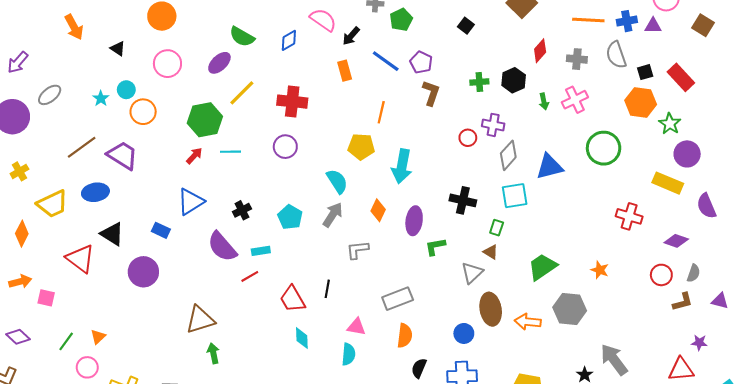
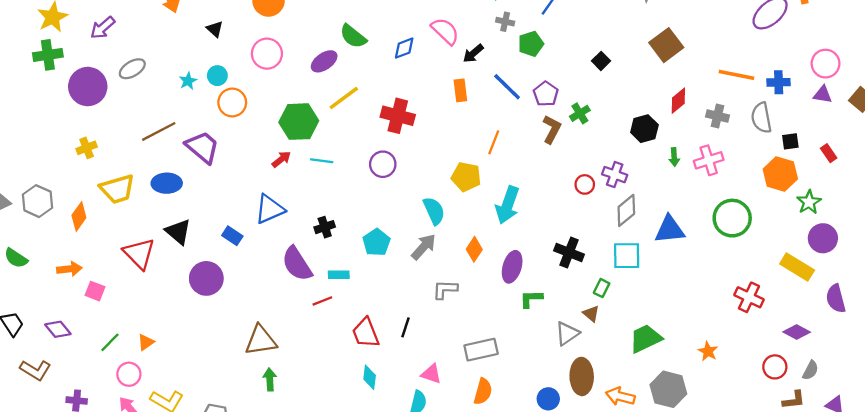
purple triangle: (653, 26) -> (823, 95), moved
red rectangle: (681, 77) -> (829, 153), size x0.6
green cross: (479, 82) -> (580, 113), moved, turned -36

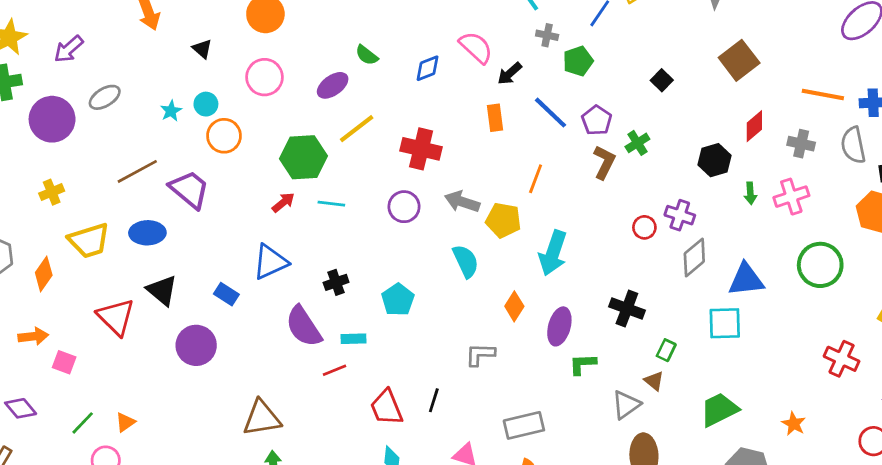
green semicircle: (353, 36) -> (367, 55), size x0.7
gray arrow: (424, 247) -> (462, 202), moved, turned -112
cyan square: (627, 256) -> (725, 323), moved

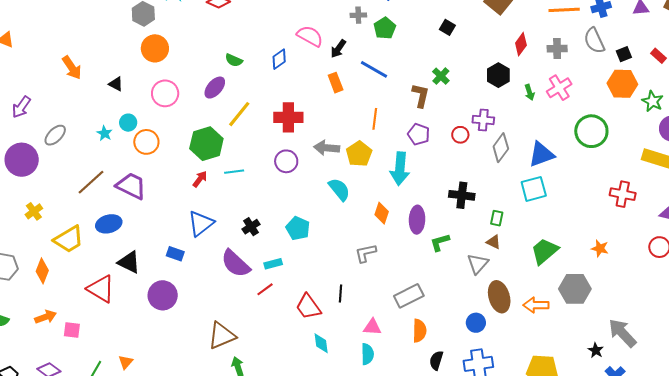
purple pentagon: (597, 120) -> (419, 134), moved
yellow pentagon: (503, 220) -> (359, 154), turned -30

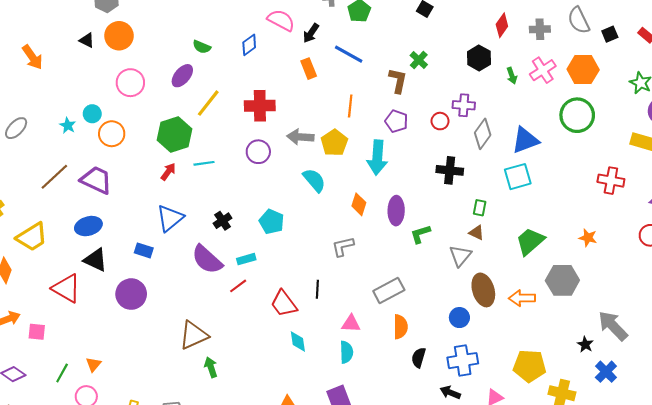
black triangle: (116, 84) -> (87, 40), moved
orange hexagon: (622, 84) -> (583, 70), moved
black cross: (462, 195) -> (450, 170), moved
blue ellipse: (109, 224) -> (88, 226), moved

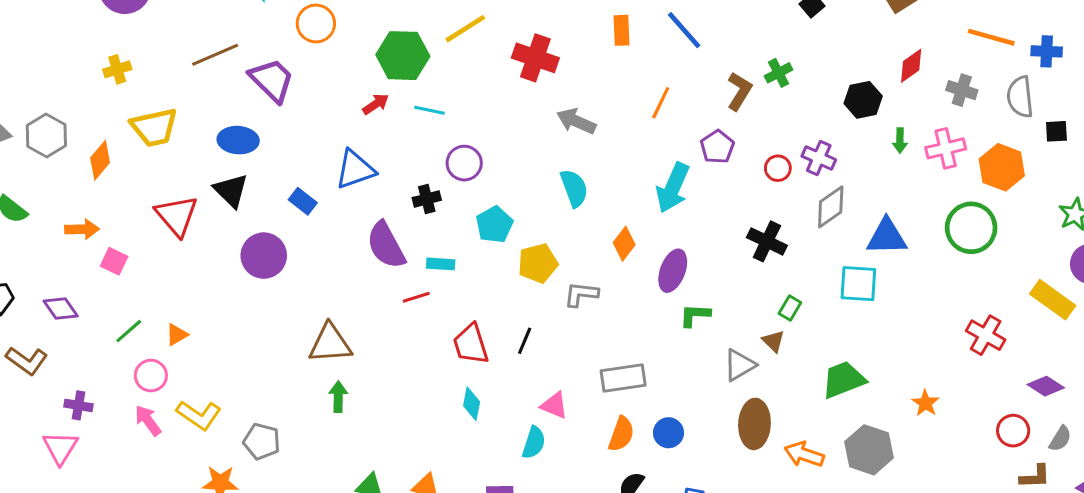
yellow pentagon: (334, 143) -> (538, 263), moved
purple circle: (258, 152) -> (464, 163), moved
blue circle: (459, 318) -> (668, 433), moved

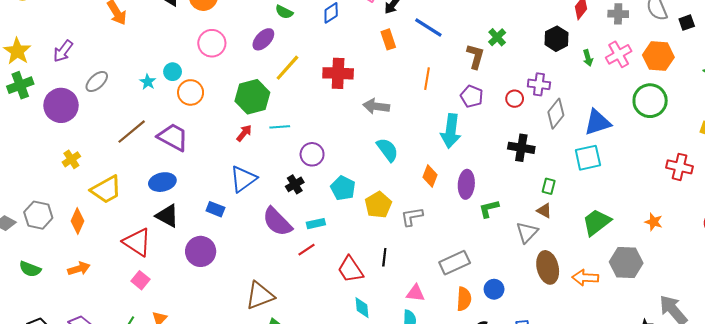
pink square: (114, 261) -> (141, 280), moved, turned 30

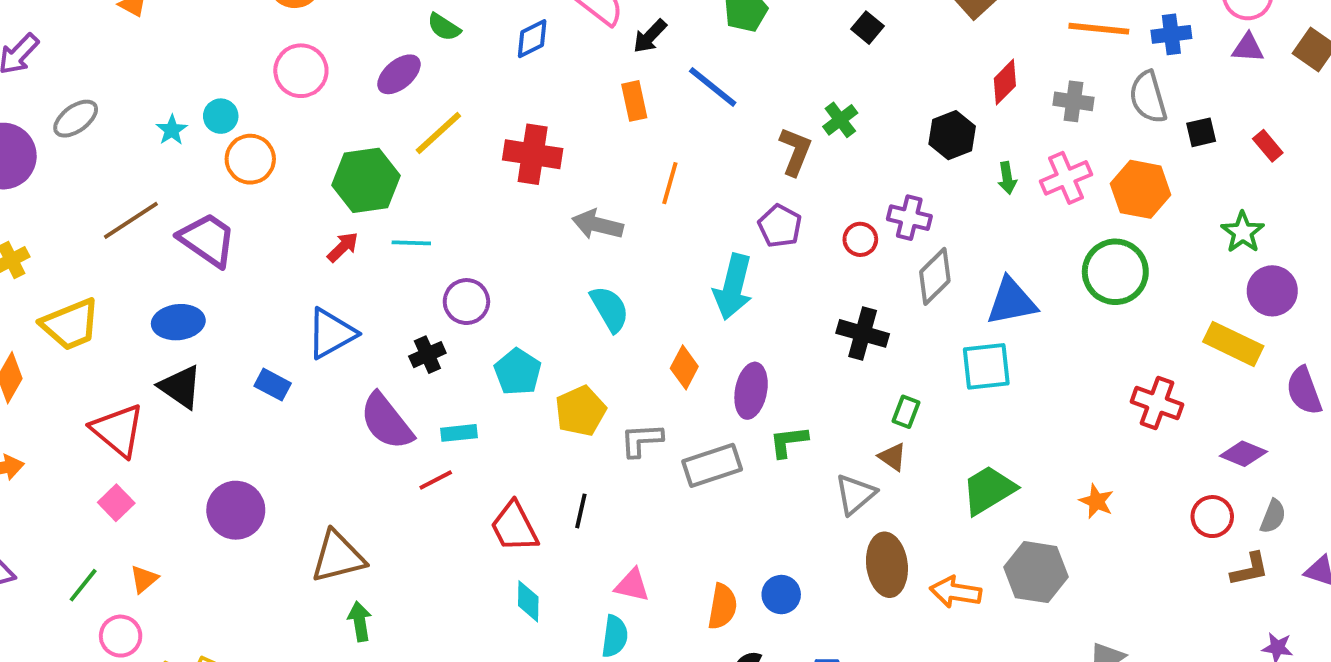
orange line: (427, 79) -> (670, 183), moved
purple circle: (201, 251) -> (236, 510), moved
gray rectangle: (455, 263) -> (712, 465), moved

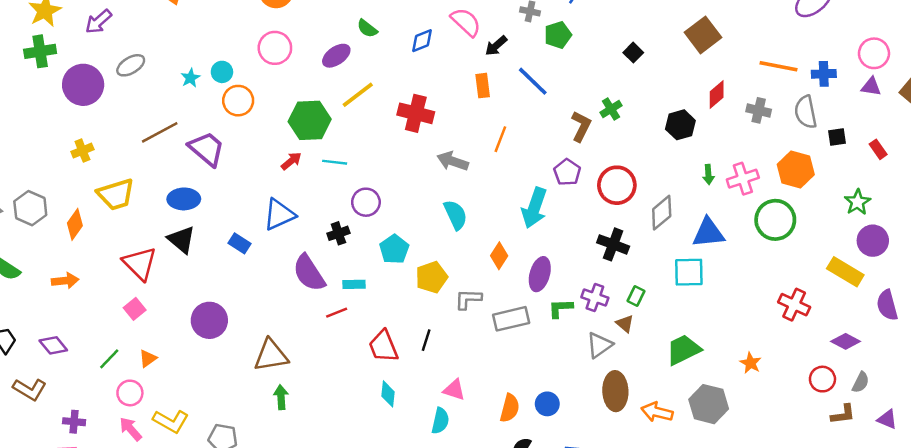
green arrow: (1007, 178) -> (708, 174), moved
pink cross: (1066, 178) -> (743, 179), moved
purple cross: (909, 218) -> (595, 298), moved
red circle: (860, 239) -> (617, 185), size x1.8

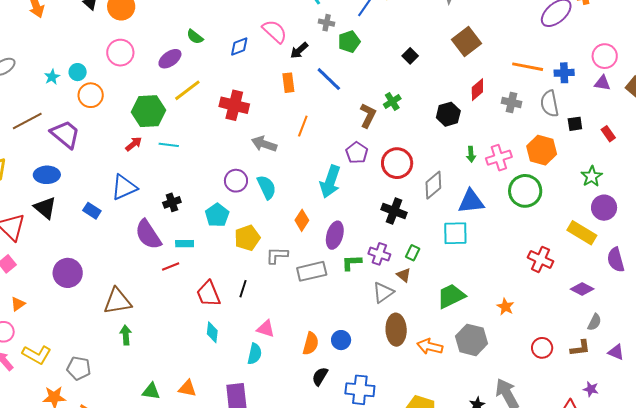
purple circle: (366, 202) -> (236, 181), moved
red circle: (822, 379) -> (542, 348), moved

